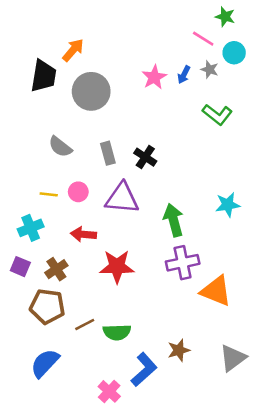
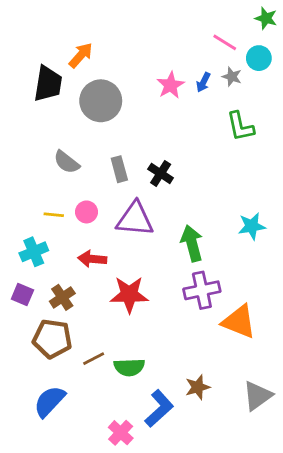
green star: (225, 17) -> (266, 18), moved
green L-shape: (217, 115) -> (240, 126), turned 40

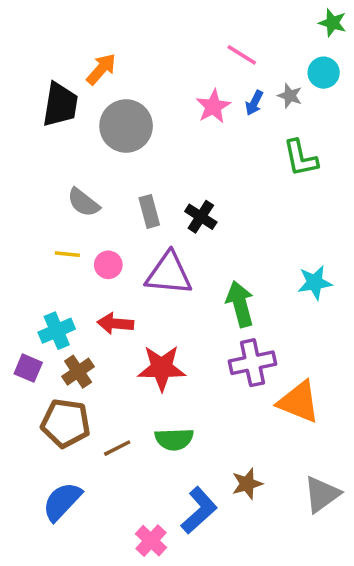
pink line: (225, 42) -> (242, 55), moved
yellow line: (54, 215) -> (67, 254), moved
cyan cross: (34, 252) -> (57, 331), moved
green semicircle: (129, 367) -> (174, 439), moved

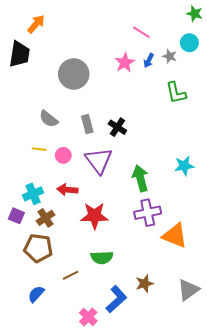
orange arrow: (101, 69) -> (36, 24), moved
black trapezoid: (60, 105) -> (19, 54), moved
purple triangle: (169, 274) -> (99, 161), turned 48
brown line: (117, 448) -> (71, 275), moved
blue semicircle: (62, 501) -> (36, 294), size x0.7

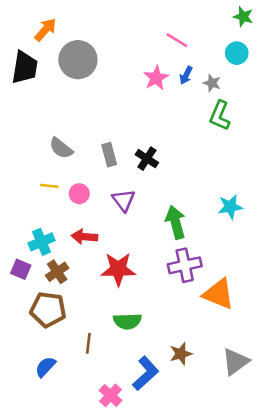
gray star: (170, 56) -> (212, 83), moved
gray circle: (74, 74) -> (78, 60), moved
green L-shape: (176, 93) -> (220, 116), turned 35
purple triangle: (99, 161) -> (124, 200), size x0.7
brown line: (71, 275) -> (88, 343), turned -56

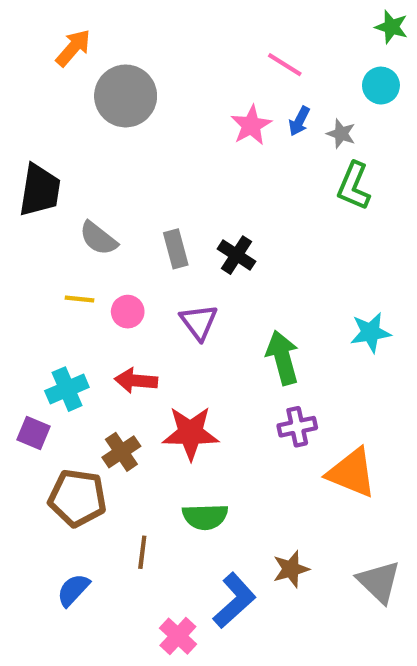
black trapezoid: (25, 67) -> (40, 190), moved
purple cross: (185, 265) -> (297, 427), size x0.7
brown cross: (57, 272) -> (121, 452), moved
gray triangle: (235, 362) -> (379, 582), turned -40

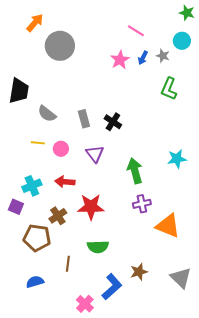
gray star: (341, 134) -> (163, 56), moved
blue semicircle: (73, 590) -> (35, 282), turned 30

